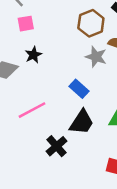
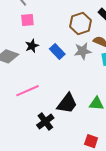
gray star: (96, 57) -> (83, 51), turned -30
blue rectangle: (79, 89) -> (57, 52), moved

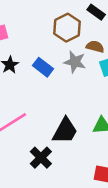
gray star: (83, 51) -> (75, 62), turned 30

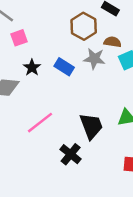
black trapezoid: (65, 131) -> (91, 126), turned -44

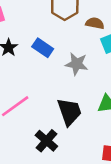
gray star: (94, 59) -> (77, 64), moved

